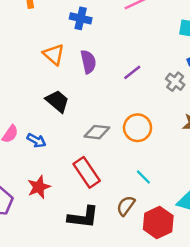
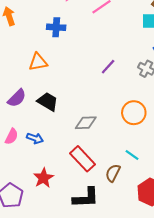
orange triangle: (54, 55) -> (38, 62), turned -42
purple semicircle: (88, 62) -> (17, 98), moved, turned 66
orange circle: (138, 128) -> (134, 113), moved
brown semicircle: (126, 206) -> (113, 173), moved

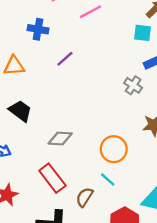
purple line: (108, 67) -> (65, 59), moved
orange circle: (134, 113) -> (114, 149), moved

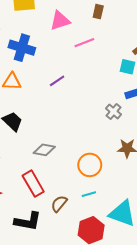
blue cross: (38, 29) -> (22, 48), moved, size x1.4
cyan line: (108, 179) -> (89, 194), moved, turned -64

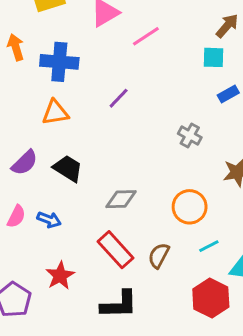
gray cross: (114, 111) -> (190, 136), moved
cyan line: (89, 194) -> (209, 246), moved
brown semicircle: (59, 204) -> (159, 255), moved

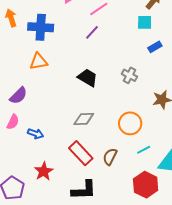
purple line: (119, 98) -> (92, 32), moved
black trapezoid: (68, 168) -> (88, 78), moved
pink semicircle: (16, 216) -> (13, 122), moved

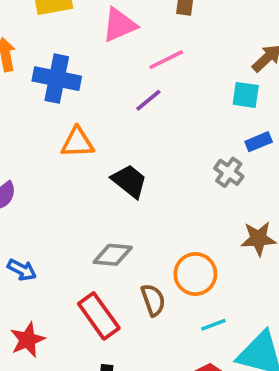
orange triangle: (39, 61) -> (77, 142), moved
gray cross: (129, 75) -> (229, 172), moved
brown semicircle: (110, 157) -> (153, 300), moved, turned 126

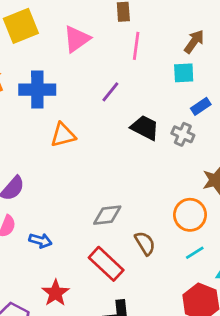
pink line: (166, 60) -> (136, 46), moved, turned -44
black trapezoid: (129, 181) -> (145, 128), moved
orange circle: (195, 274) -> (190, 215), moved

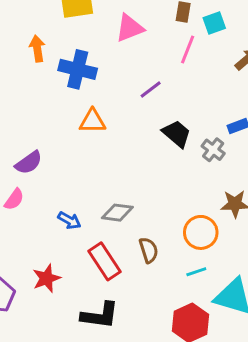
cyan square: (184, 73) -> (214, 23), moved, turned -30
blue arrow: (40, 241) -> (69, 220), moved

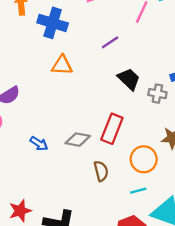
gray cross: (213, 150) -> (157, 94), turned -30
red rectangle: (105, 261) -> (112, 129), moved, turned 52
red star: (46, 278) -> (20, 211), moved

